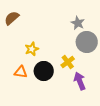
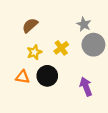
brown semicircle: (12, 18) -> (30, 25), moved
yellow cross: (68, 62) -> (61, 48), moved

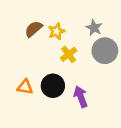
yellow star: (34, 52) -> (57, 31), moved
purple arrow: (86, 87) -> (81, 97), moved

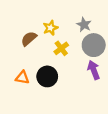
brown semicircle: (34, 29) -> (29, 39), moved
purple arrow: (81, 97) -> (94, 70), moved

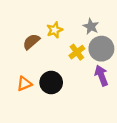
yellow cross: (61, 48) -> (77, 52), moved
orange triangle: (22, 78) -> (24, 84), turned -32

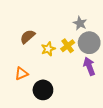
yellow star: (55, 30) -> (48, 49), moved
black circle: (51, 83) -> (43, 90), moved

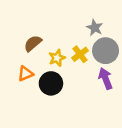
orange triangle: (21, 74) -> (25, 74), moved
black circle: (43, 90) -> (51, 83), moved

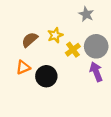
gray star: (95, 28) -> (86, 14), moved
yellow star: (57, 58) -> (55, 35), moved

